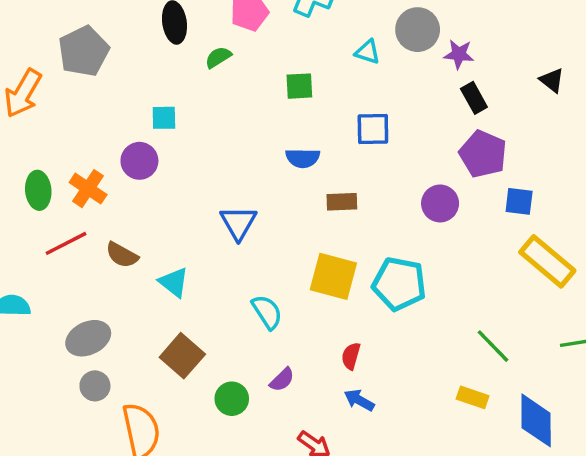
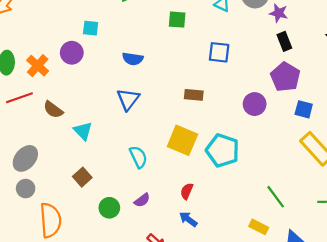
blue semicircle: (303, 158) -> (133, 59), moved
gray ellipse: (88, 338) -> (25, 158), turned -32
brown square: (182, 356) -> (82, 177), size x0.7

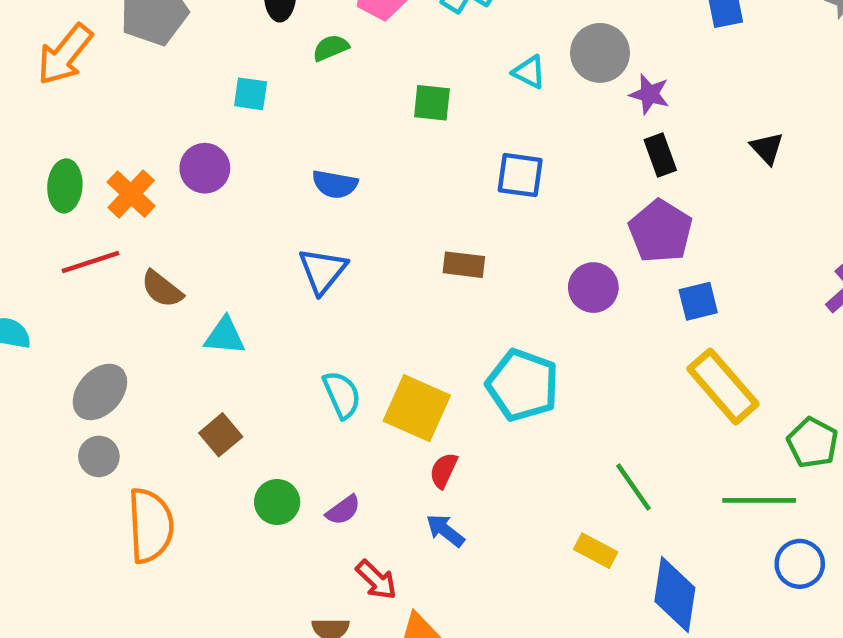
cyan square: (91, 28) -> (251, 94), moved
blue square: (304, 109) -> (698, 301), turned -30
cyan triangle: (83, 131) -> (225, 336), turned -42
yellow square: (182, 140) -> (417, 408), moved
purple semicircle: (142, 200) -> (343, 510), moved

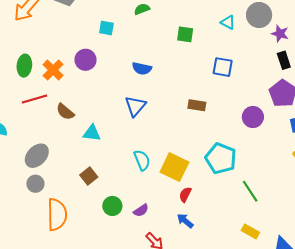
green line: (633, 487) -> (250, 191), moved

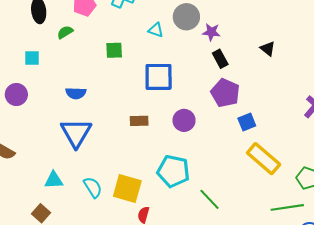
blue square: (223, 67) -> (159, 77), size x1.4
blue triangle: (135, 106) -> (76, 133), size x1.4
purple circle: (253, 117) -> (184, 120), moved
cyan triangle: (92, 133) -> (54, 180), moved

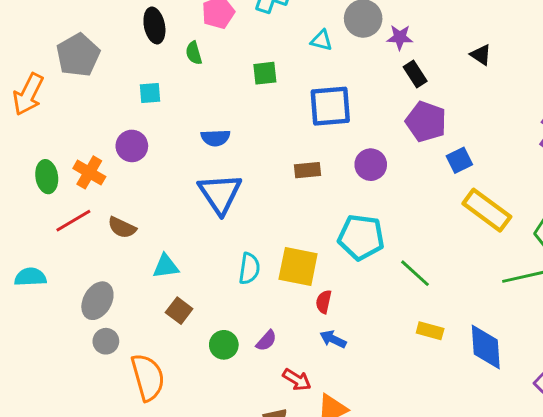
green semicircle: (65, 32) -> (194, 53), turned -70
cyan triangle: (54, 180) -> (166, 266), moved
cyan semicircle: (93, 187) -> (249, 269), turned 45

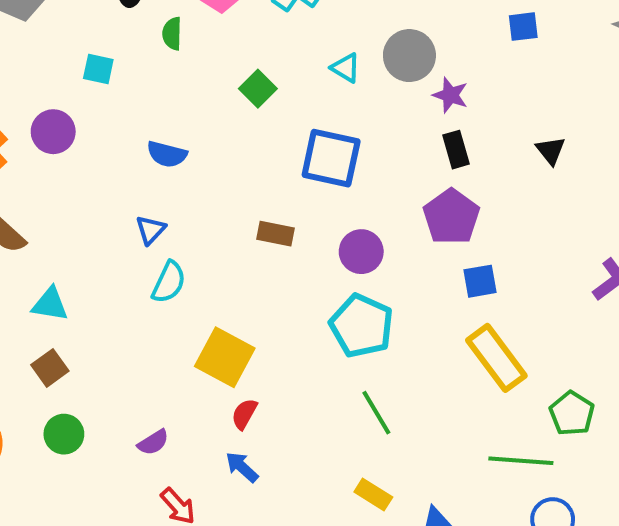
green square: (265, 73) -> (258, 89), turned 35
blue triangle: (220, 194) -> (151, 230), size x0.5
cyan pentagon: (361, 237) -> (362, 326), moved
cyan semicircle: (249, 269) -> (169, 282), moved
green circle: (224, 345) -> (64, 434), moved

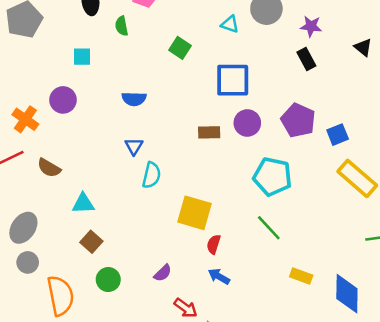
purple star: (450, 95) -> (311, 26), moved
purple pentagon: (451, 217) -> (298, 120), moved
purple circle: (361, 252) -> (247, 123), moved
green line: (376, 413) -> (269, 228), moved

